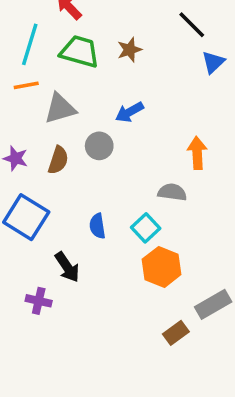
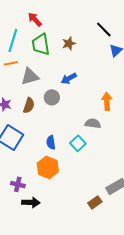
green trapezoid: (80, 52) -> (41, 44), turned -115
black arrow: (67, 267) -> (31, 202), moved, turned -54
orange hexagon: (162, 267) -> (48, 167), moved

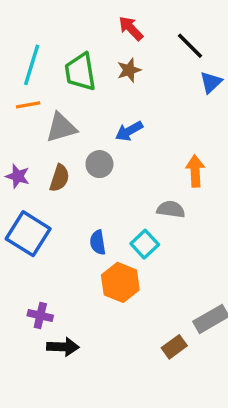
red arrow: (35, 19) -> (131, 28), moved
orange hexagon: (48, 167) -> (120, 282), moved

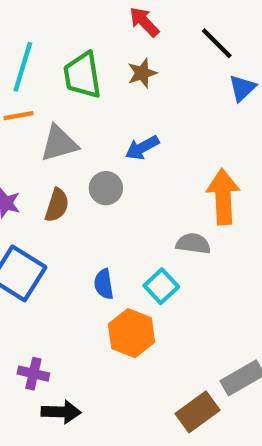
orange arrow: (195, 171) -> (223, 197), size x1.4
brown rectangle: (174, 347) -> (198, 412), size x1.4

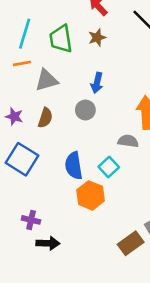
blue arrow: (142, 148) -> (97, 83), turned -48
gray circle: (106, 188) -> (85, 110), moved
blue semicircle: (104, 284) -> (74, 166), size x1.5

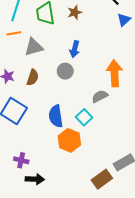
gray semicircle: (128, 141) -> (100, 96), turned -35

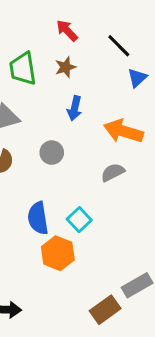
blue arrow: (75, 49) -> (75, 108), moved
orange arrow: (114, 73) -> (123, 131), moved, turned -70
gray semicircle: (100, 96) -> (113, 172), moved

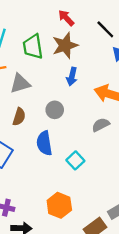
brown star: (65, 67) -> (65, 45), size x1.6
blue semicircle: (38, 218) -> (44, 143), moved
orange hexagon: (58, 253) -> (59, 205), moved

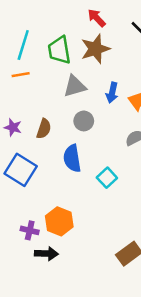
blue arrow: (72, 77) -> (112, 93), moved
gray triangle: (20, 83) -> (75, 86), moved
orange hexagon: (59, 205) -> (59, 221), moved

